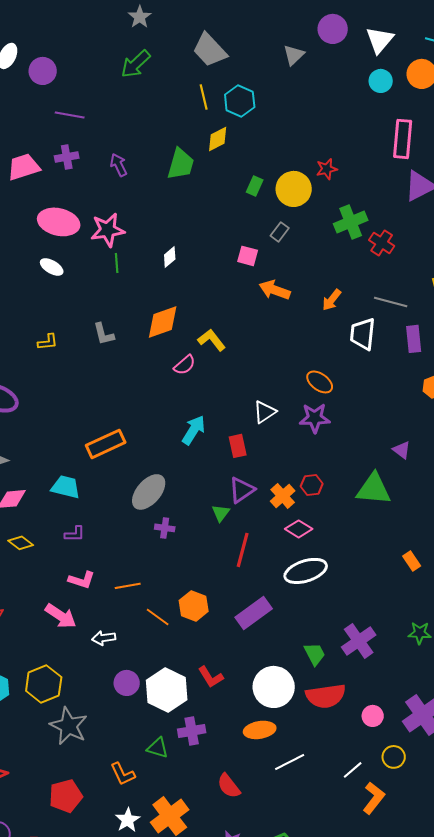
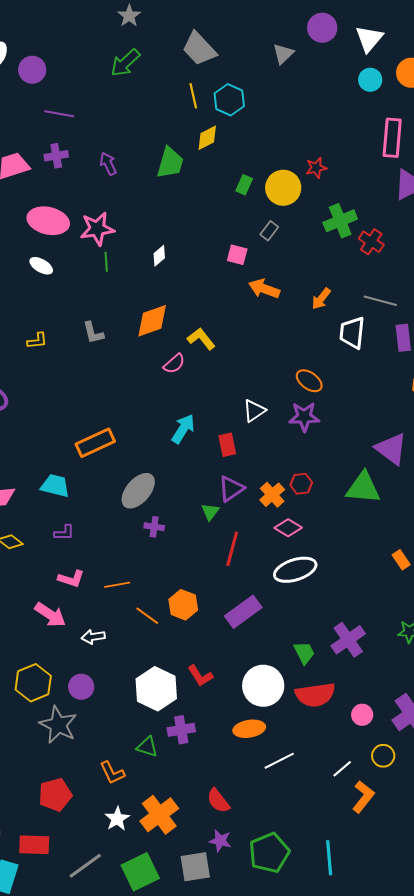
purple triangle: (402, 450) -> (391, 449), size x1.8
purple circle: (127, 683) -> (81, 687), moved
red semicircle: (229, 786) -> (218, 801), moved

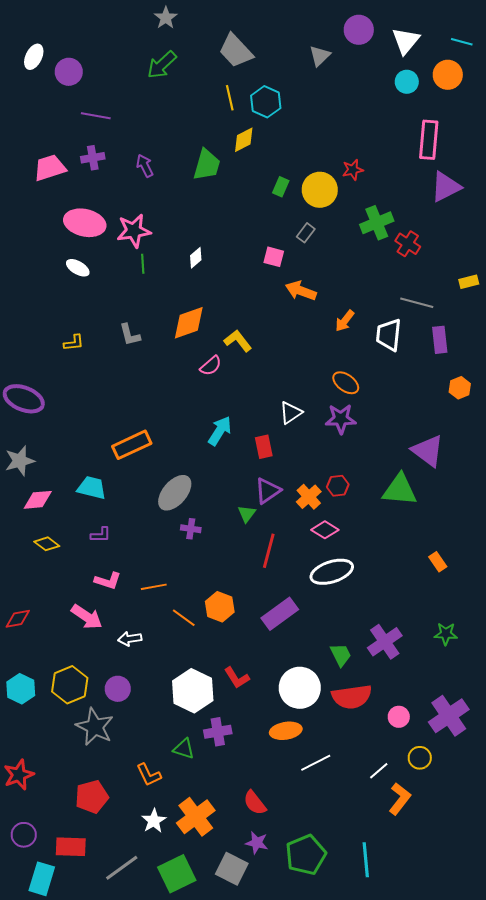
orange arrow: (321, 299) -> (345, 321), moved
gray square: (195, 867) -> (232, 869), turned 36

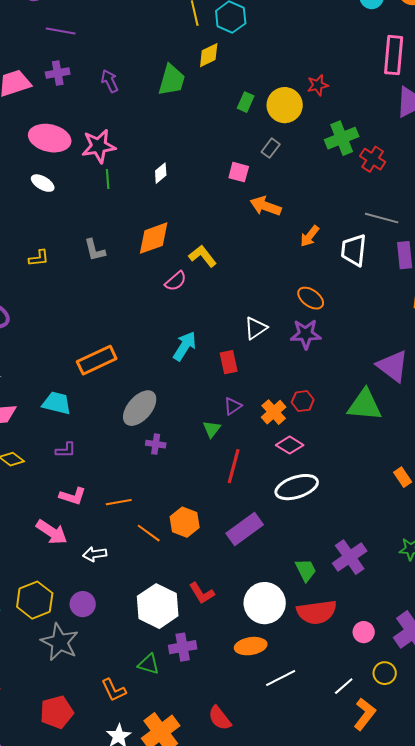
purple triangle: (268, 491) -> (233, 406), size x0.7

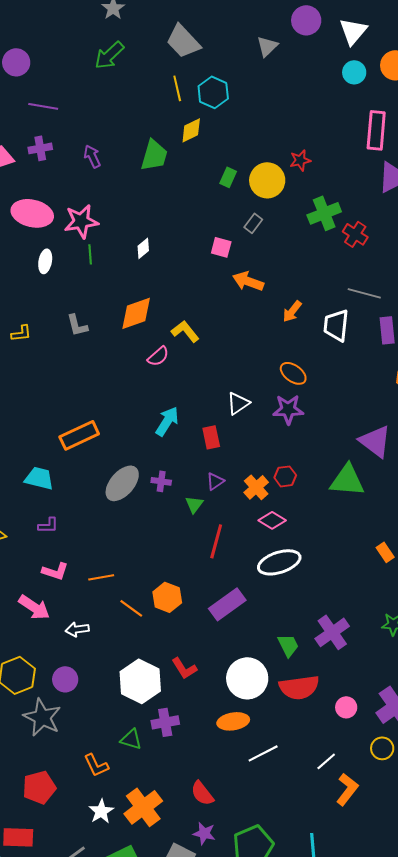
white ellipse: (43, 183) -> (45, 261), moved, turned 70
purple cross: (156, 444) -> (161, 481), moved
yellow circle: (385, 673) -> (382, 748), moved

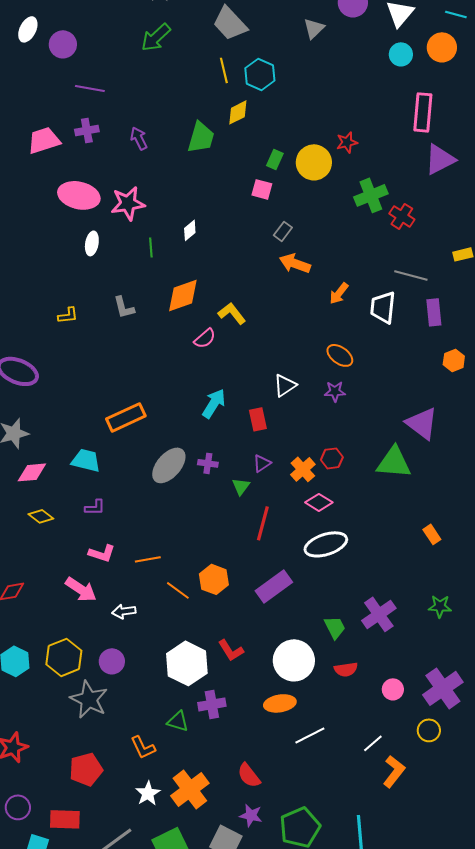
gray rectangle: (253, 223) -> (283, 231), moved
pink square: (221, 247) -> (262, 189), moved
green line: (90, 254) -> (151, 247), moved
purple star: (288, 409) -> (335, 391), size x0.7
red semicircle: (299, 687) -> (346, 669), size x0.6

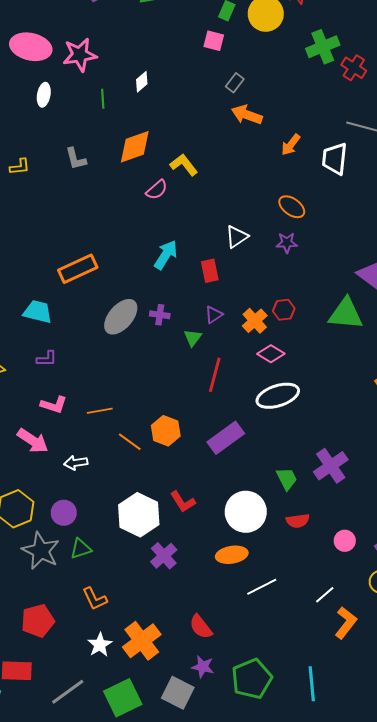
purple cross: (212, 704) -> (164, 556), turned -32
green triangle: (178, 721) -> (81, 549), moved, turned -35

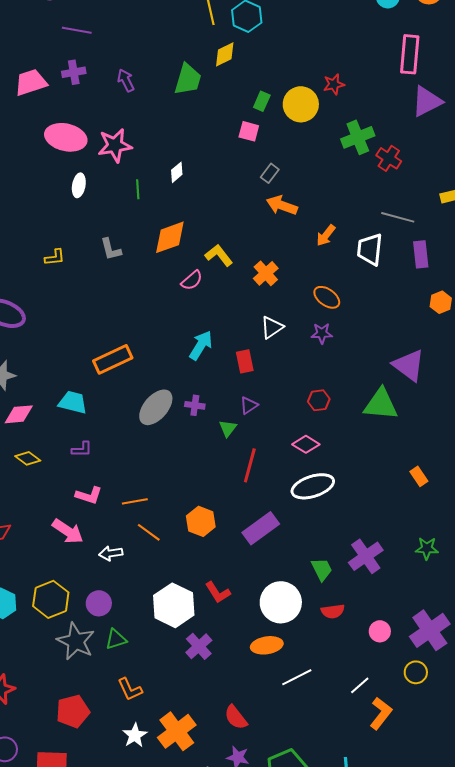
orange cross: (255, 321) -> (266, 273), moved
orange line: (130, 442) -> (149, 532), moved

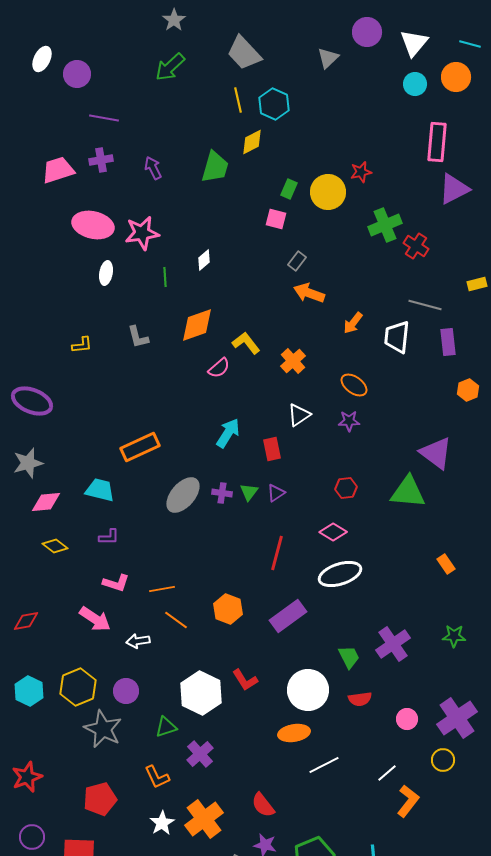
green triangle: (228, 428) -> (249, 492), moved
green triangle: (116, 639) -> (166, 727), moved
purple cross: (199, 646) -> (200, 754), moved

